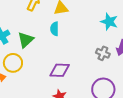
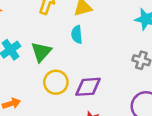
yellow circle: (13, 63) -> (56, 82), moved

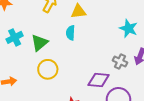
purple diamond: (88, 87) -> (99, 80), moved

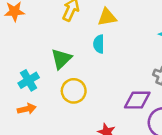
cyan cross: (15, 37) -> (29, 80), moved

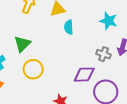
cyan semicircle: (99, 44) -> (69, 27), moved

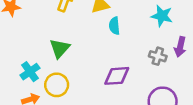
yellow circle: (33, 69) -> (57, 85), moved
purple diamond: (84, 75) -> (117, 76), moved

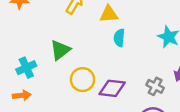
gray cross: (158, 56) -> (155, 86), moved
yellow circle: (57, 85) -> (83, 80), moved

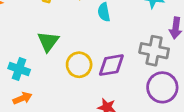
cyan cross: (26, 68) -> (19, 69), turned -30
gray cross: (155, 86) -> (154, 51), size x1.5

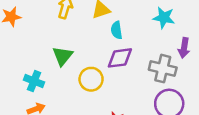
purple diamond: (111, 65) -> (120, 58), moved

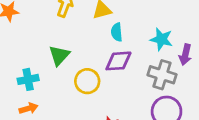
cyan star: (164, 18) -> (161, 39), moved
cyan cross: (34, 81) -> (28, 79), turned -36

